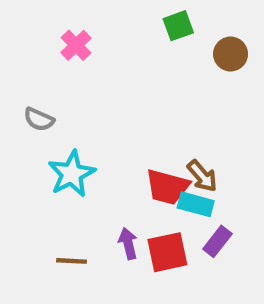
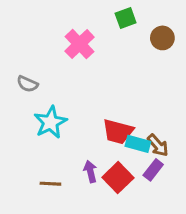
pink cross: (76, 45) -> (80, 44), moved, size x1.4
brown arrow: (202, 176) -> (158, 145), moved
red square: (167, 252) -> (118, 178), turned -32

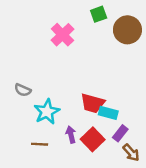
brown circle: (162, 38) -> (127, 30), size x1.5
gray semicircle: (27, 84) -> (23, 90), moved
cyan star: (50, 122) -> (47, 112), moved
brown arrow: (158, 145) -> (131, 153), moved

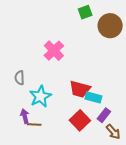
pink cross: (62, 35) -> (54, 51), moved
gray semicircle: (23, 90) -> (20, 78), turned 64
purple arrow: (71, 135) -> (25, 116), moved

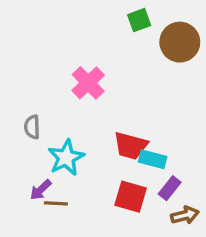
purple arrow: (25, 116) -> (41, 190), turned -120
red square: (80, 120) -> (131, 197), turned -30
brown arrow: (113, 132) -> (185, 215), turned -63

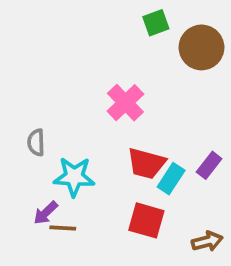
pink cross: (88, 83) -> (125, 103), moved
cyan star: (66, 158) -> (74, 177), turned 30
cyan rectangle: (153, 159) -> (171, 179), turned -72
purple rectangle: (170, 188) -> (209, 165), moved

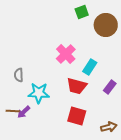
cyan rectangle: (171, 179) -> (90, 67), moved
brown line: (63, 228) -> (13, 111), moved

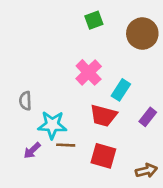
green square: (82, 12) -> (94, 20), moved
brown line: (13, 111) -> (66, 145), moved

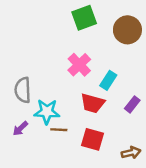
green square: (94, 20) -> (84, 18), size x1.5
gray semicircle: (25, 101) -> (23, 90), size x1.5
purple arrow: (32, 150) -> (20, 129), moved

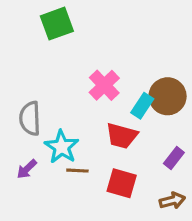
green square: (84, 18) -> (57, 24), moved
brown circle: (127, 30) -> (168, 96), moved
purple rectangle: (132, 104) -> (174, 158), moved
cyan star: (47, 112) -> (62, 147), turned 30

